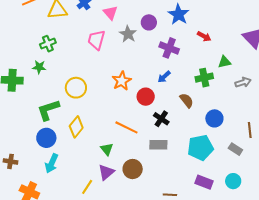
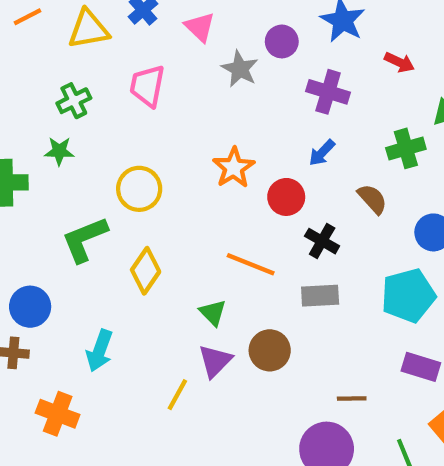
pink trapezoid: (96, 40) -> (147, 86), moved
blue circle: (46, 138) -> (30, 307), moved

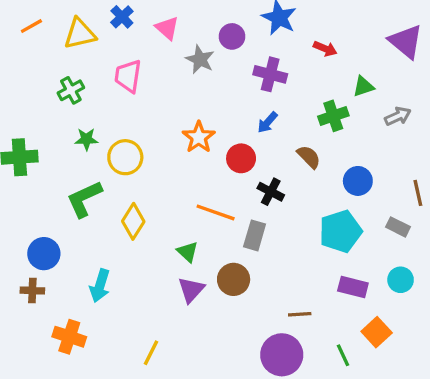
green star: (59, 151) -> (86, 139), moved
gray rectangle: (320, 296) -> (255, 235), moved, turned -68
yellow line: (177, 395) -> (151, 353), moved

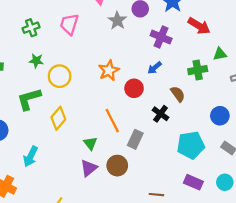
red arrow: (325, 49) -> (199, 26), size x1.5
blue circle: (358, 181) -> (220, 116), moved
black cross: (271, 192) -> (161, 114), moved
orange line: (216, 212) -> (112, 121), turned 35

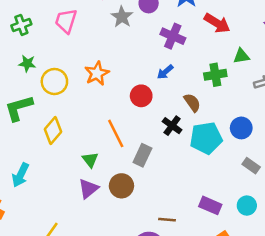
orange star: (109, 71) -> (97, 73), moved
cyan pentagon: (191, 145) -> (206, 138), moved

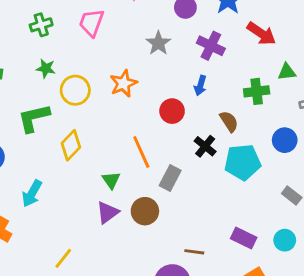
gray star: (122, 17) -> (158, 43), moved
blue arrow: (165, 72) -> (200, 85), turned -36
blue circle: (241, 128) -> (285, 140), moved

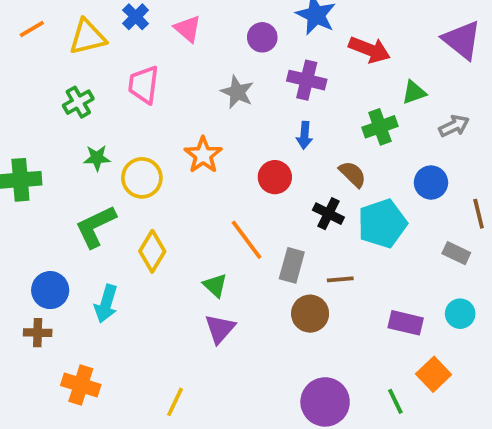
cyan arrow: (32, 193) -> (106, 304), moved
brown circle: (145, 211) -> (310, 314), moved
brown line: (194, 252) -> (340, 279), moved

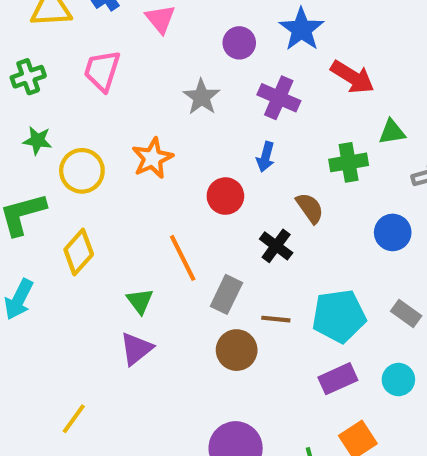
cyan pentagon: (382, 224) -> (339, 316), moved
purple rectangle: (406, 323) -> (338, 379), turned -48

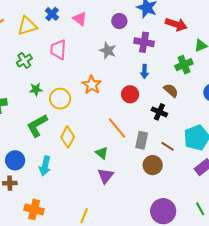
brown line: (276, 319) -> (167, 146), turned 40

